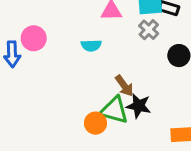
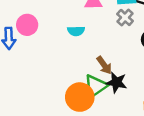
green triangle: (114, 110) -> (96, 86), turned -50
orange circle: (96, 123) -> (80, 97), size x1.5

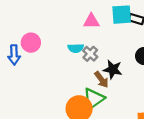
gray cross: (125, 18) -> (90, 54), moved
black star: (116, 82) -> (113, 69), moved

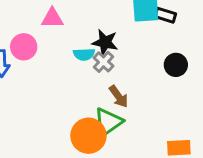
pink triangle: (91, 21) -> (52, 18), moved
black star: (113, 69) -> (105, 42), moved

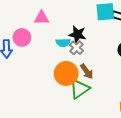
orange circle: (88, 136) -> (66, 73), moved

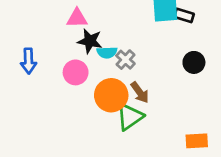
black star: (77, 34) -> (90, 41), moved
pink circle: (22, 37) -> (76, 72), moved

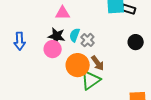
pink triangle: (77, 18) -> (63, 13), moved
black star: (90, 41) -> (57, 36), moved
cyan semicircle: (107, 52) -> (75, 35), turned 112

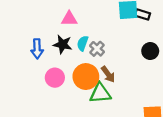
blue arrow: (20, 41) -> (37, 49), moved
pink circle: (53, 49) -> (55, 78), moved
green triangle: (91, 80) -> (100, 93), turned 30

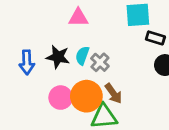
black rectangle: (142, 14) -> (155, 38), moved
pink triangle: (69, 19) -> (78, 18), moved
pink circle: (55, 78) -> (61, 98), moved

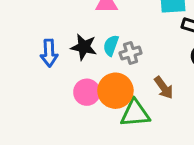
gray cross: (100, 62) -> (131, 53), turned 30
brown arrow: (113, 93) -> (164, 88), moved

